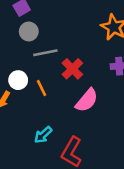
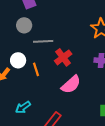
gray circle: (29, 31) -> (24, 25), moved
cyan arrow: (43, 135) -> (23, 107), moved

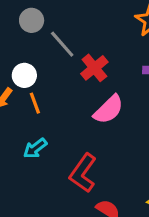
gray line: (43, 41) -> (62, 44), turned 54
orange line: (36, 69) -> (35, 103), moved

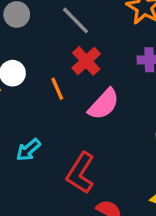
gray line: (62, 44) -> (76, 20), moved
orange line: (35, 103) -> (57, 89), moved

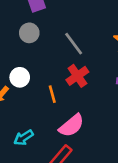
pink semicircle: (104, 104) -> (71, 126), moved

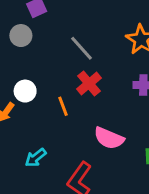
gray circle: (29, 33) -> (21, 36), moved
pink semicircle: (71, 126) -> (109, 138), moved, turned 68

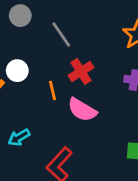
gray line: (81, 48) -> (61, 34), moved
pink semicircle: (109, 138) -> (82, 110), moved

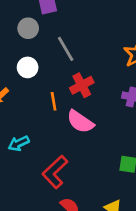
white circle: (17, 71) -> (28, 67), moved

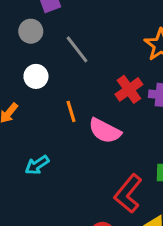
red cross: (82, 85) -> (129, 89), moved
red L-shape: (55, 172) -> (128, 194), moved

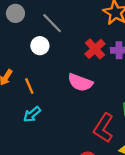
white circle: (36, 76) -> (40, 46), moved
orange line: (71, 111) -> (29, 86), moved

